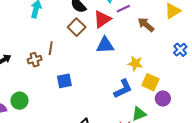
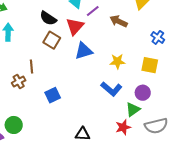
yellow square: (150, 82) -> (150, 65), moved
blue L-shape: (123, 89) -> (111, 89), turned 80
purple circle: (163, 98) -> (143, 93), moved

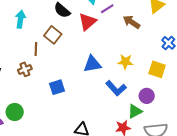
brown square: (52, 40) -> (53, 35), moved
blue triangle: (84, 51) -> (92, 64), moved
brown line: (32, 67) -> (36, 49), moved

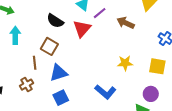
blue triangle: (92, 64) -> (59, 73), moved
blue L-shape: (116, 88) -> (105, 92), moved

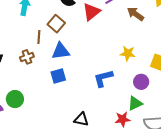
blue L-shape: (105, 92) -> (103, 78), turned 115
purple circle: (151, 94) -> (141, 82), moved

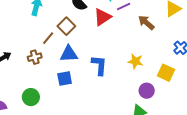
brown line: (39, 37) -> (48, 38), turned 32
blue L-shape: (103, 78) -> (99, 65), moved, turned 105
green circle: (15, 99) -> (31, 97), moved

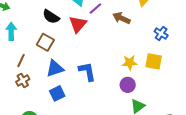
brown line: (48, 38) -> (21, 61), moved
yellow star: (135, 61) -> (130, 63), moved
purple circle: (147, 91) -> (128, 85), moved

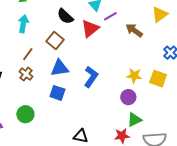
blue L-shape: (87, 72) -> (91, 77), turned 35
brown cross: (23, 81) -> (26, 74), turned -32
blue square: (57, 93) -> (57, 93), turned 35

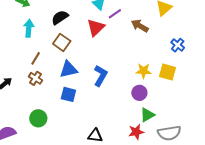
black semicircle: (65, 16) -> (60, 17), moved, turned 108

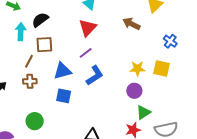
purple line: (115, 14) -> (86, 53), moved
black semicircle: (60, 17) -> (40, 20), moved
brown square: (62, 42) -> (44, 45), moved, turned -36
blue L-shape: (101, 76) -> (95, 75), turned 30
brown cross: (36, 78) -> (30, 81), turned -32

